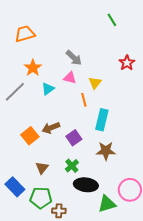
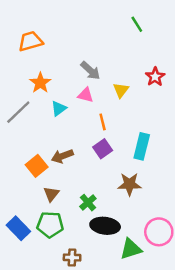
yellow triangle: (95, 83) -> (121, 90), moved
cyan rectangle: (102, 120) -> (142, 146), moved
purple square: (74, 138) -> (103, 149), moved
brown triangle: (42, 168) -> (51, 194), moved
green pentagon: (41, 198) -> (50, 225), moved

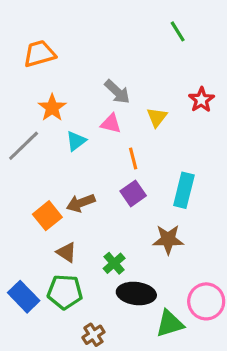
brown triangle: (51, 194) -> (66, 252), turned -35
brown cross: (72, 258) -> (93, 335), turned -35

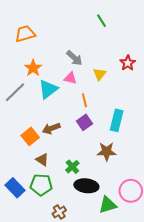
green line: (178, 31) -> (102, 21), moved
cyan triangle: (76, 141) -> (48, 89), size x1.5

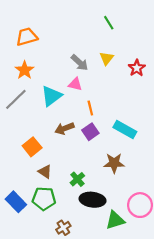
orange star: (33, 68) -> (25, 70), moved
yellow triangle: (100, 74) -> (107, 58), moved
cyan rectangle: (117, 120) -> (125, 130), turned -75
brown arrow: (51, 128) -> (64, 128), moved

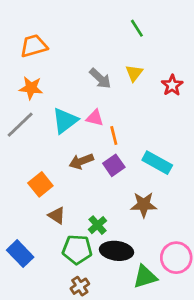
orange star: (25, 70) -> (31, 88), turned -30
pink triangle: (75, 84) -> (95, 118), moved
green pentagon: (44, 199) -> (77, 249), moved

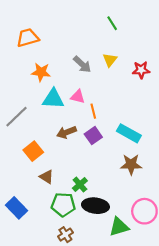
red star: (172, 85) -> (141, 70), turned 30
orange star: (31, 88) -> (41, 72), moved
cyan triangle: (65, 121) -> (53, 99), turned 40
gray line: (20, 125) -> (16, 117), moved
brown star: (144, 205) -> (131, 164), moved

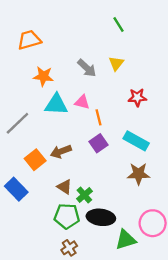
red star: (141, 70) -> (137, 97), moved
brown arrow: (67, 132) -> (61, 151), moved
brown triangle: (47, 177) -> (64, 187), moved
blue rectangle: (16, 208) -> (16, 189), moved

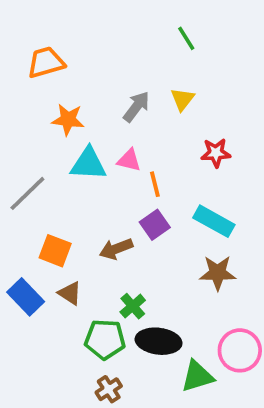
gray arrow: (87, 68) -> (136, 107), turned -96
brown arrow: (61, 151) -> (116, 249), moved
orange square: (35, 160) -> (55, 251), turned -30
brown triangle: (64, 187) -> (70, 293), moved

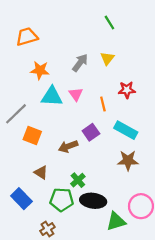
pink triangle: (129, 160) -> (76, 94), turned 40
orange line: (155, 184) -> (103, 104), moved
orange square: (55, 251) -> (32, 136), moved
blue rectangle: (26, 297) -> (21, 199), moved
brown cross: (109, 389) -> (47, 229), moved

